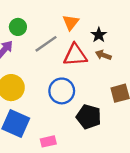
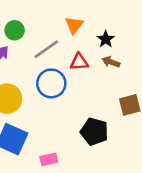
red triangle: (75, 55) -> (79, 62), size x0.7
blue circle: (62, 91) -> (51, 83), moved

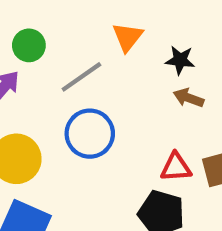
black star: (106, 39) -> (180, 60), turned -30
red triangle: (79, 62) -> (176, 167), moved

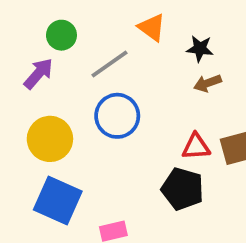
orange triangle: (128, 37) -> (152, 27), turned -32
brown arrow: (188, 98) -> (208, 83), turned -40

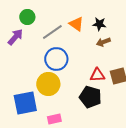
orange triangle: (152, 27) -> (76, 24), moved
yellow circle: (50, 139) -> (48, 84), moved
blue square: (58, 200) -> (25, 103), turned -35

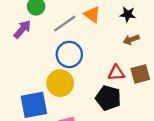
black star: (99, 24) -> (128, 14), moved
brown arrow: (103, 42) -> (131, 40), moved

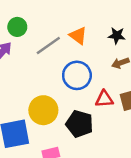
blue circle: (69, 54) -> (77, 75), moved
black pentagon: (108, 98) -> (79, 124), moved

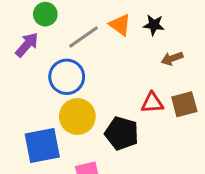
black star: (117, 36) -> (154, 25), moved
blue circle: (77, 75) -> (67, 77), moved

